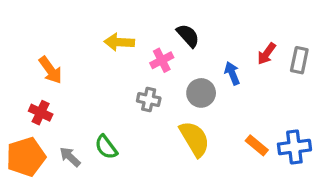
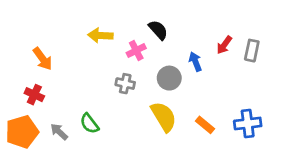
orange rectangle: (257, 145) -> (205, 125), moved

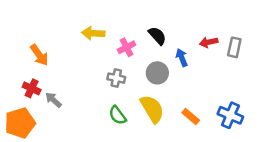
black semicircle: (158, 30) -> (157, 36), moved
red arrow: (224, 45) -> (209, 42), turned 42
green semicircle: (89, 123) -> (118, 115), moved
blue cross: (248, 123) -> (230, 115), turned 30
gray arrow: (59, 132) -> (53, 100), moved

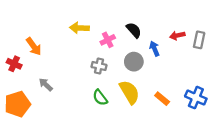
red cross: (32, 88) -> (14, 64), moved

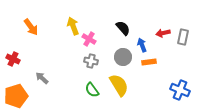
yellow arrow: (79, 28) -> (73, 26), turned 66
pink cross: (108, 40) -> (89, 39), moved, turned -32
orange arrow: (34, 46) -> (31, 27), moved
orange rectangle: (162, 99) -> (149, 62), moved, turned -48

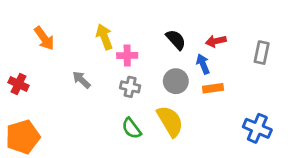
red arrow: (163, 33) -> (216, 41), moved
pink cross: (89, 39) -> (127, 55), turned -32
gray arrow: (42, 78) -> (81, 80), moved

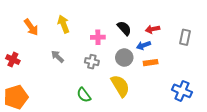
yellow arrow: (104, 37) -> (64, 24), moved
pink cross: (127, 55) -> (98, 37), moved
blue arrow: (203, 64) -> (143, 45), turned -88
green semicircle: (131, 128) -> (84, 95), moved

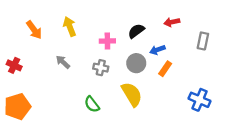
black semicircle: (124, 28) -> (136, 31), turned -84
red arrow: (153, 29) -> (172, 22), moved
orange rectangle: (151, 63) -> (165, 69), turned -48

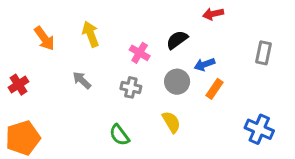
red arrow: (172, 22) -> (213, 14), moved
pink cross: (107, 41) -> (140, 53), turned 32
red cross: (14, 65) -> (18, 85), turned 32
yellow semicircle: (132, 94) -> (171, 122), size x0.7

